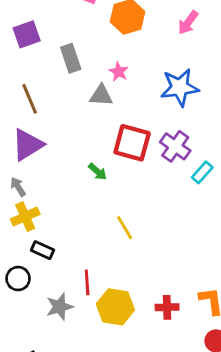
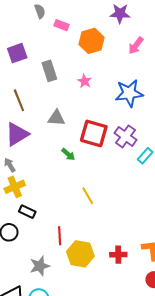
gray triangle: (101, 95) -> (56, 118), moved
gray star: (60, 307) -> (40, 266), moved

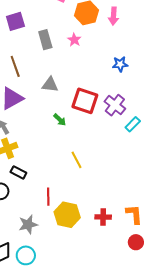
pink arrow: (136, 46) -> (113, 16), moved, turned -36
pink star: (85, 81) -> (74, 40), moved
blue star: (129, 93) -> (120, 64), size x0.6

